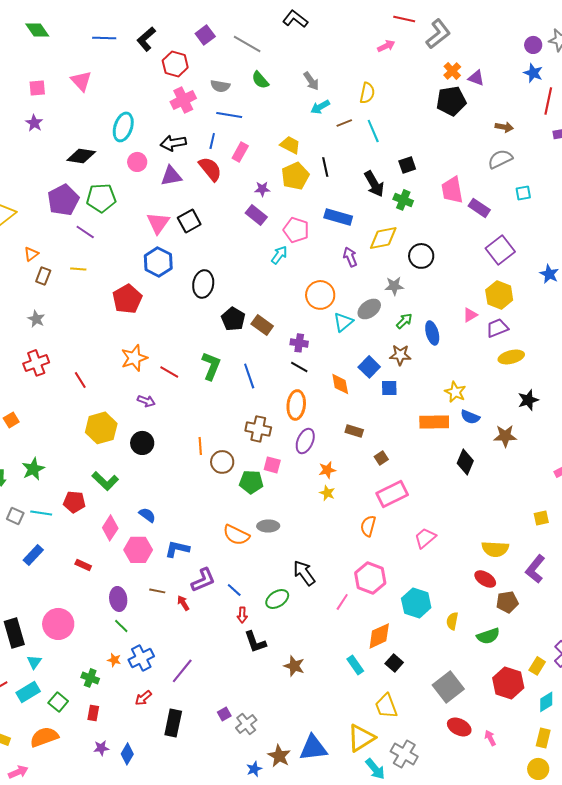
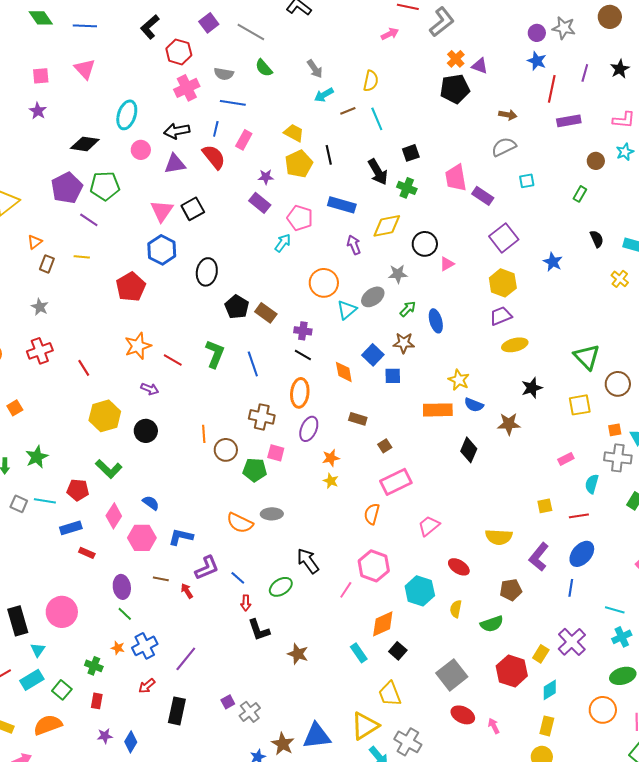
blue line: (104, 38) -> (85, 26), moved
pink triangle: (470, 315) -> (447, 264), moved
blue rectangle: (33, 555) -> (71, 528), moved, turned 30
red ellipse: (485, 579) -> (459, 567), moved

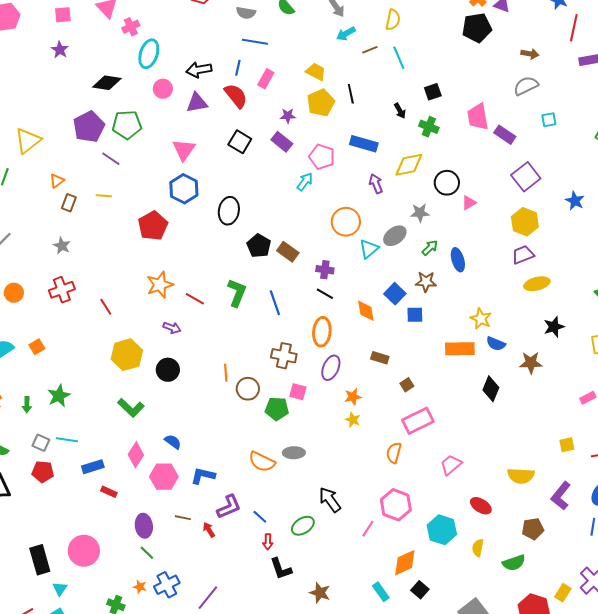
pink cross: (187, 88) -> (131, 27), moved, size x0.7
black arrow: (378, 172) -> (400, 111), size x0.6
black square: (193, 209) -> (240, 142), moved, turned -30
red pentagon: (78, 490) -> (43, 472), moved

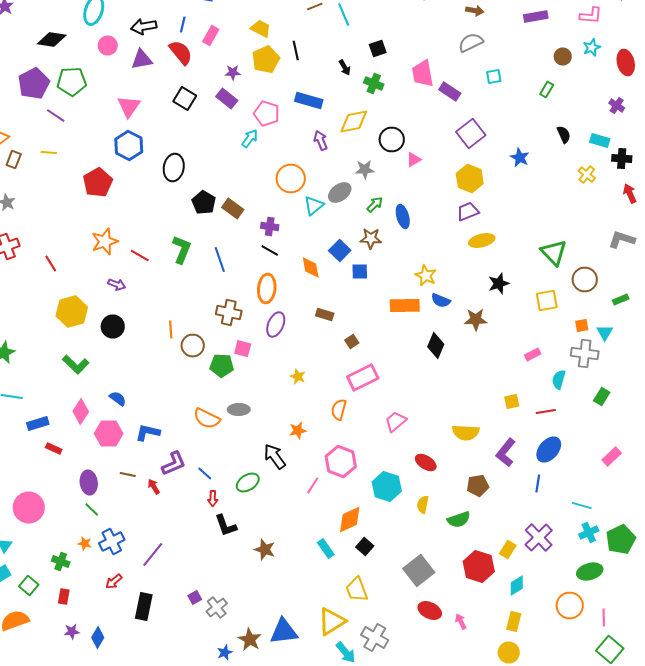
orange star: (353, 397) -> (298, 430), moved

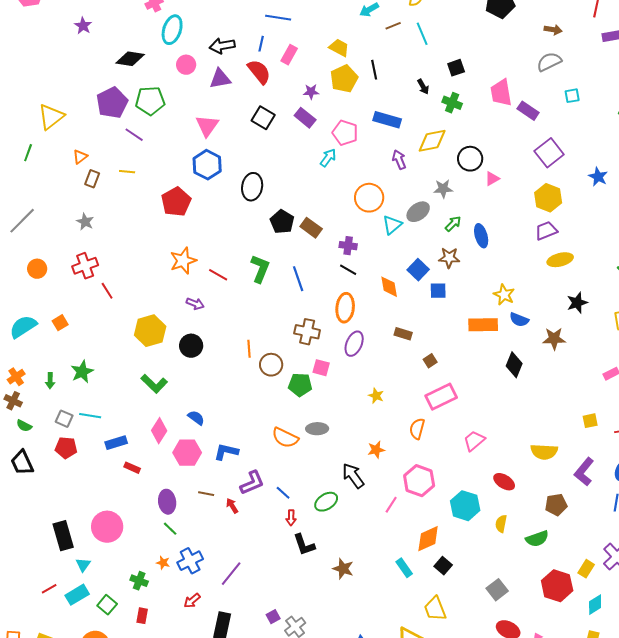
red line: (51, 264) -> (107, 291), moved
gray square: (419, 570) -> (497, 590), size x0.7

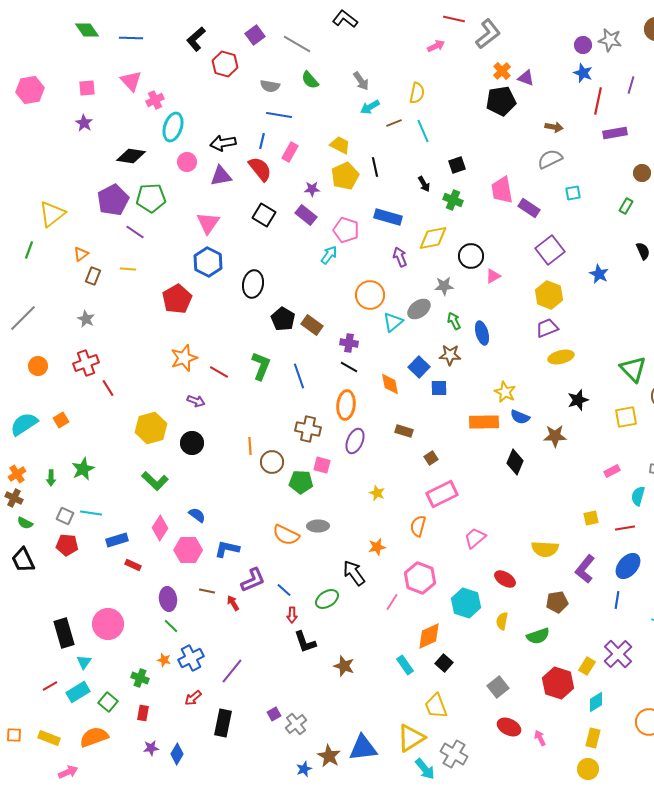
green arrow: (453, 224) -> (454, 321), turned -72

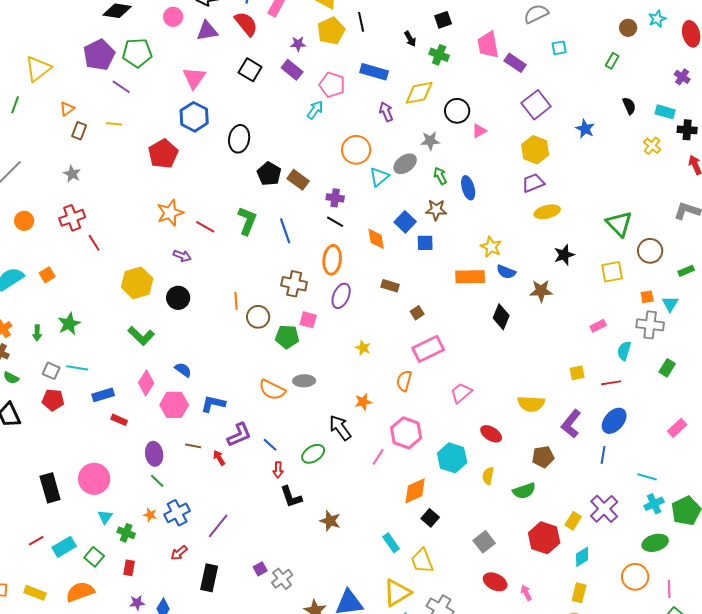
cyan triangle: (84, 662) -> (105, 517), moved
cyan rectangle: (405, 665) -> (391, 543), moved

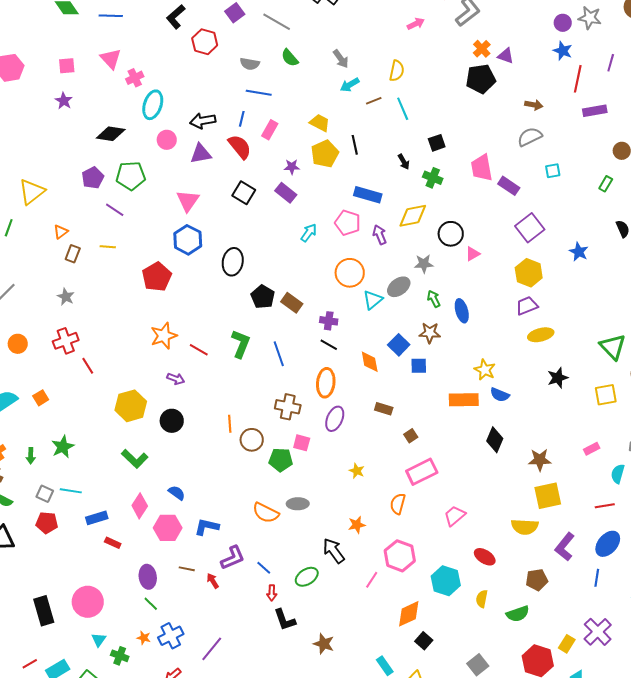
purple pentagon: (99, 55) -> (93, 178), size x0.7
pink pentagon: (332, 85) -> (348, 223), moved
brown star: (541, 291) -> (540, 460), moved
yellow square: (577, 373) -> (548, 496), moved, size x1.8

